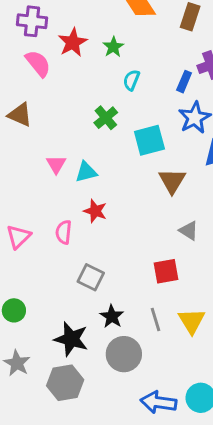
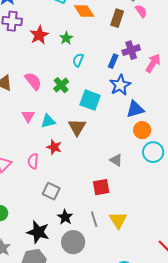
pink semicircle: (38, 63) -> (33, 81), moved
cyan square: (149, 140) -> (90, 100), turned 35
brown triangle: (172, 181) -> (77, 127), moved

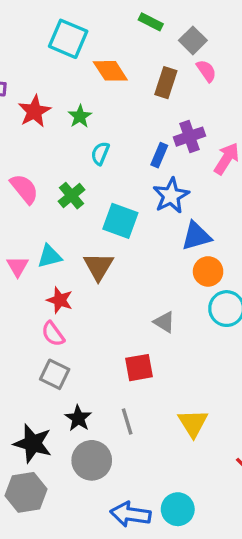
pink triangle: (28, 116) -> (18, 266), moved
pink semicircle: (33, 161) -> (53, 334), moved, turned -42
yellow triangle: (118, 220) -> (193, 423), moved

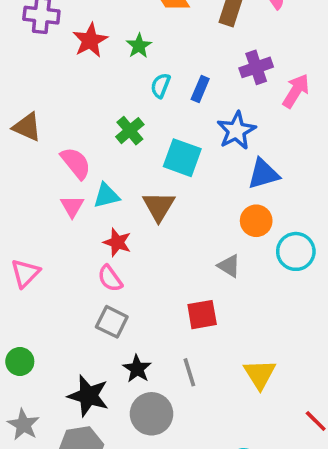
blue rectangle: (159, 155) -> (200, 89), moved
pink semicircle: (24, 189) -> (76, 163), moved
orange circle: (208, 271) -> (256, 221), moved

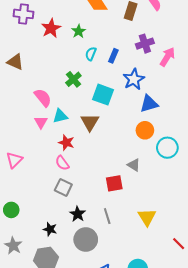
brown triangle: (27, 127) -> (15, 62), moved
gray triangle: (229, 266) -> (134, 165), moved
black star: (88, 396) -> (50, 229), size x0.6

